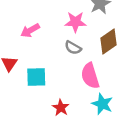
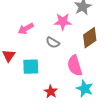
gray semicircle: (73, 48) -> (53, 43), moved

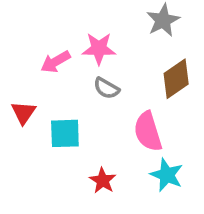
pink star: (63, 22) -> (99, 49), moved

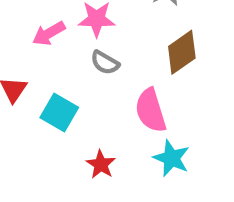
cyan square: (65, 133) -> (59, 112), turned 32

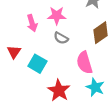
pink arrow: (49, 34) -> (32, 23), turned -77
red star: (101, 164) -> (59, 90), size x1.5

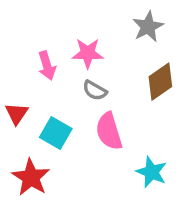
pink semicircle: (84, 63) -> (109, 131), moved
red star: (59, 90) -> (31, 177), moved

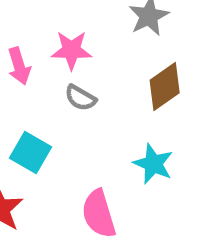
pink semicircle: (109, 131) -> (99, 214), moved
cyan star: (151, 172) -> (153, 164), moved

